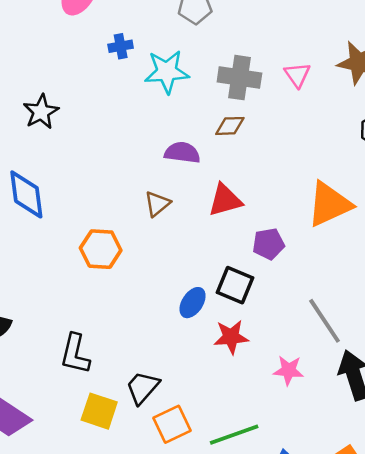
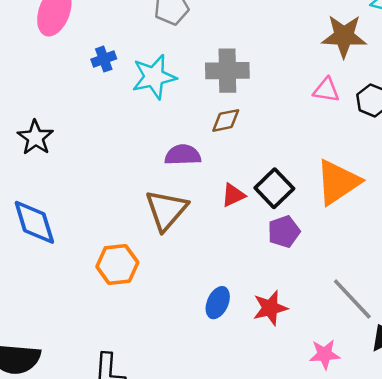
pink triangle: (297, 75) -> (326, 90), moved, turned -36
red triangle: (225, 200) -> (233, 195), size x0.7
brown triangle: (157, 204) -> (166, 210), size x1.6
black square: (235, 285) -> (274, 188), moved, turned 33
red star: (231, 337) -> (270, 308), moved

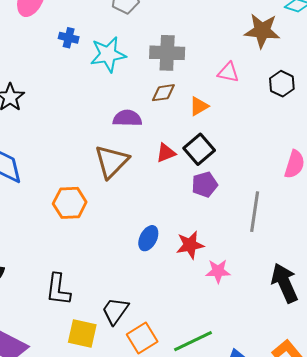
blue cross: (104, 59) -> (69, 38), turned 30
pink triangle: (326, 90) -> (228, 72), moved
orange triangle: (338, 182) -> (199, 106), moved, size x0.5
gray line: (352, 299) -> (255, 212), moved, turned 48
pink star: (325, 354) -> (218, 271), moved

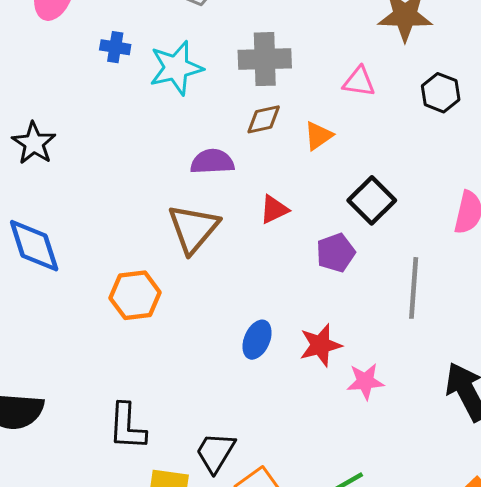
black square: (199, 149) -> (372, 200), moved

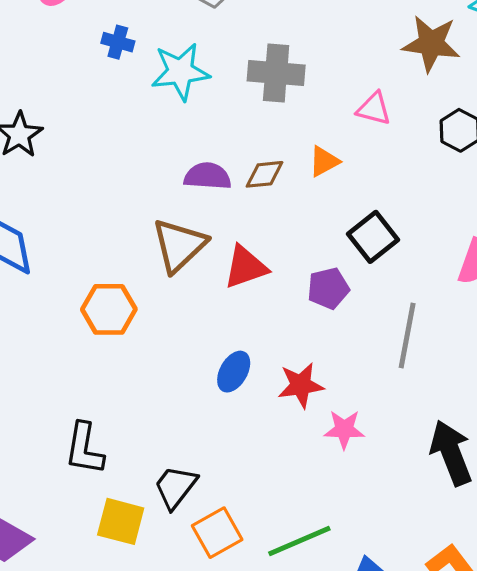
brown diamond: (264, 119) -> (264, 174), moved
red triangle: (274, 209) -> (246, 267), moved, size x1.4

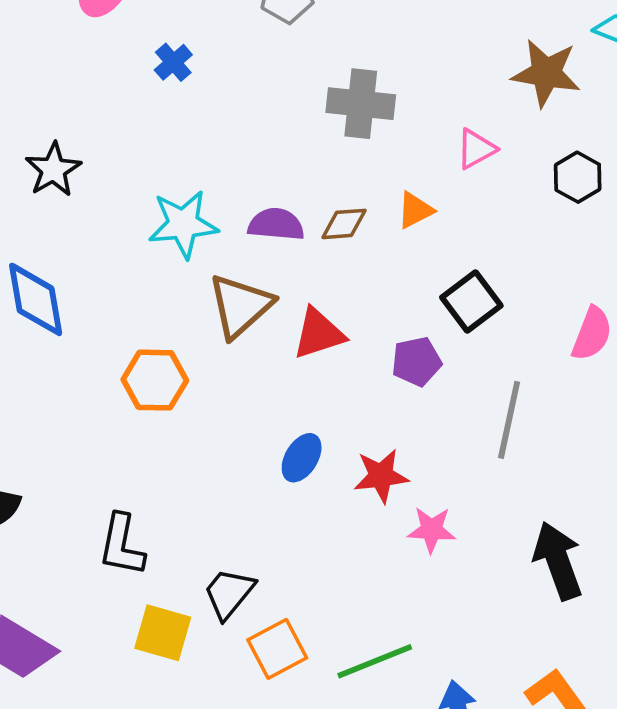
blue cross: (118, 42) -> (173, 62), turned 32
cyan star: (180, 72) -> (183, 224), moved
pink triangle: (374, 109) -> (476, 149), turned -45

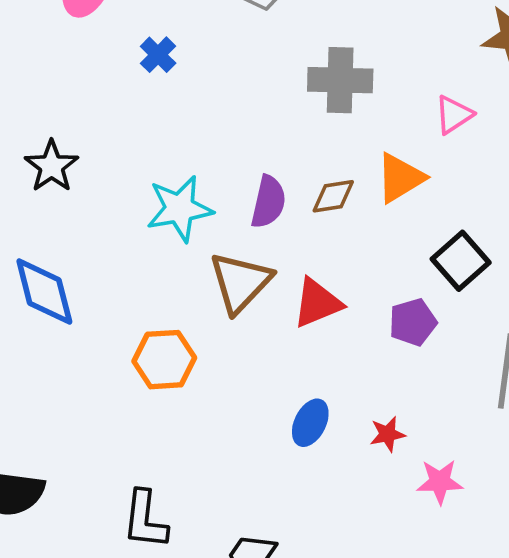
orange triangle: (415, 210) -> (400, 178), size x1.4
purple semicircle: (276, 224) -> (268, 202), turned 102
red star: (381, 476) -> (388, 434), size x0.7

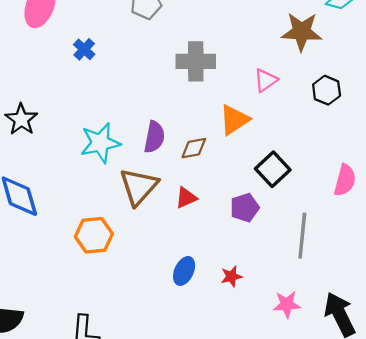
brown diamond: (333, 196) -> (194, 148), moved
red triangle: (317, 303) -> (186, 198), size x0.7
pink star: (440, 482) -> (287, 304), moved

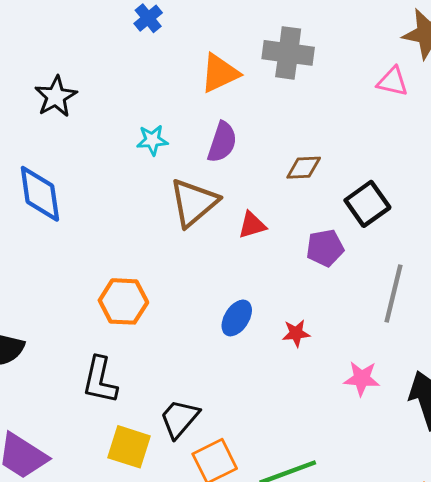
pink triangle: (266, 80) -> (393, 82), moved, turned 40
orange triangle: (234, 120) -> (220, 73), moved
cyan star: (100, 143) -> (152, 140), size x0.6
brown diamond: (194, 148) -> (304, 168), moved
orange hexagon: (94, 235) -> (123, 301), moved

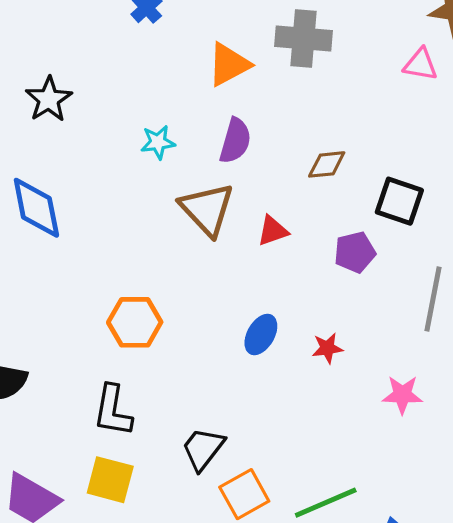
brown triangle: (194, 203) -> (207, 209), turned -30
black square: (367, 204) -> (399, 201), turned -33
yellow square: (129, 447) -> (110, 480), moved

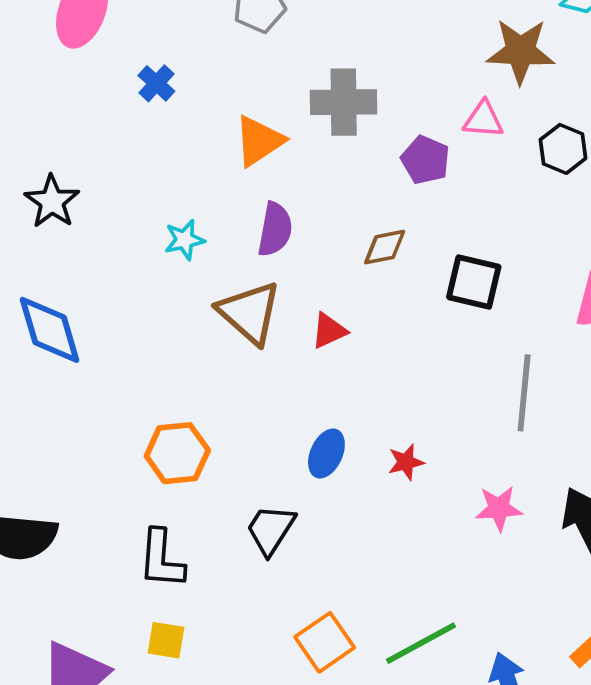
purple pentagon: (355, 252) -> (425, 160), moved, turned -30
black trapezoid: (203, 449) -> (271, 530), moved
yellow square: (110, 480) -> (166, 640), size x0.7

